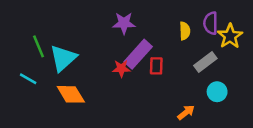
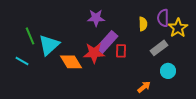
red star: (121, 68) -> (94, 53), size x1.5
orange diamond: (71, 94) -> (71, 62), moved

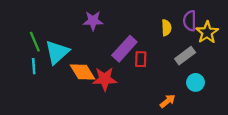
purple star: (96, 18) -> (93, 21), moved
red star: (94, 53) -> (105, 79), moved
cyan line: (22, 61) -> (34, 66), moved, turned 56

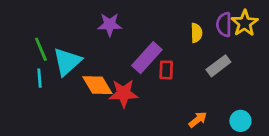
yellow star: (207, 32) -> (245, 23), moved
cyan circle: (196, 82) -> (240, 121), moved

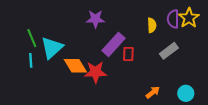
purple star: (110, 25) -> (96, 19), moved

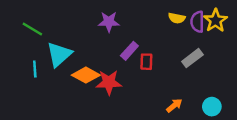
yellow semicircle: (152, 25) -> (177, 18), moved, turned 104
green line: (32, 38) -> (32, 29), moved, turned -36
purple rectangle: (114, 44) -> (129, 51), size x0.7
orange diamond: (75, 66) -> (86, 75), turned -30

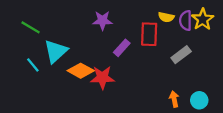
red rectangle: (146, 62) -> (149, 34), moved, size x1.5
cyan line: (35, 69) -> (33, 65), turned -35
orange arrow: (174, 105) -> (174, 99), moved, turned -63

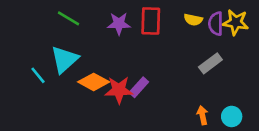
yellow star: (203, 19) -> (236, 22), turned -30
green line: (31, 27) -> (68, 18), moved
red rectangle: (149, 34) -> (151, 21), moved
purple rectangle: (122, 48) -> (139, 87), moved

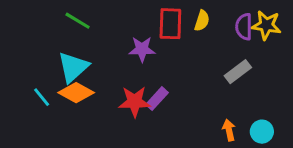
yellow semicircle: (193, 20) -> (202, 21), moved, turned -84
purple star: (119, 24) -> (142, 49), moved
cyan line: (38, 75) -> (42, 97), moved
orange diamond: (94, 82) -> (76, 93), moved

